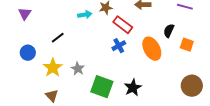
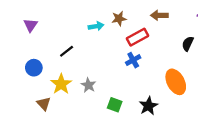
red rectangle: (123, 25) -> (138, 37), turned -66
orange ellipse: (152, 49) -> (176, 82), moved
green square: (102, 87) -> (115, 105), size x0.6
brown triangle: (52, 96) -> (44, 104), moved

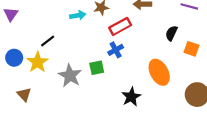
yellow star: (61, 84) -> (38, 62), moved
gray star: (88, 85) -> (70, 76), size x1.5
green square: (115, 105) -> (97, 68), moved, turned -32

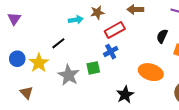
black line: (48, 41) -> (58, 43), moved
orange ellipse: (159, 72) -> (151, 72), turned -45

